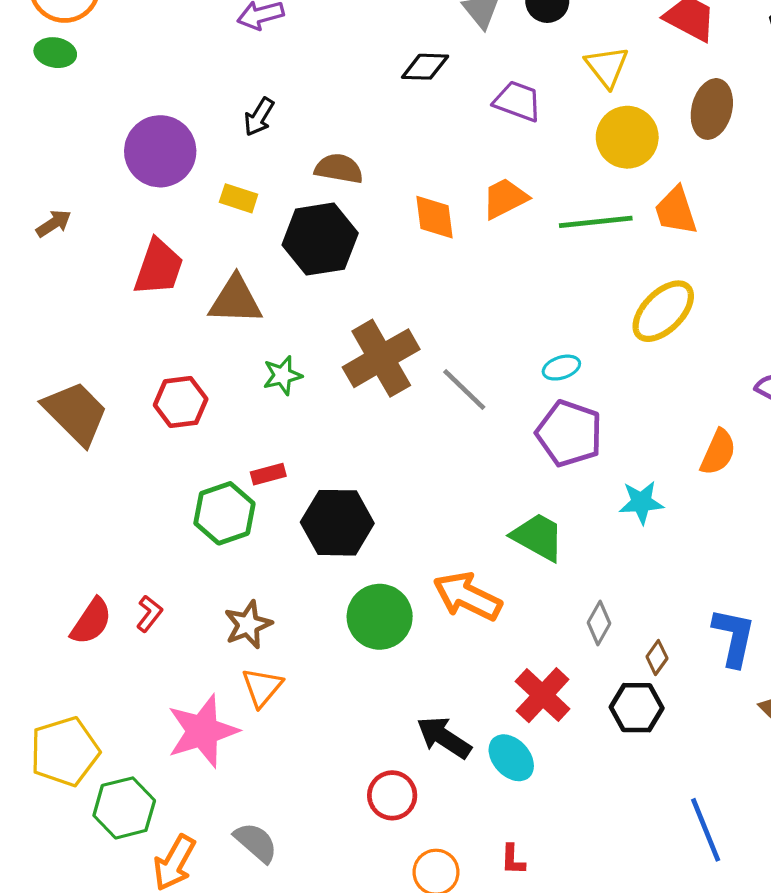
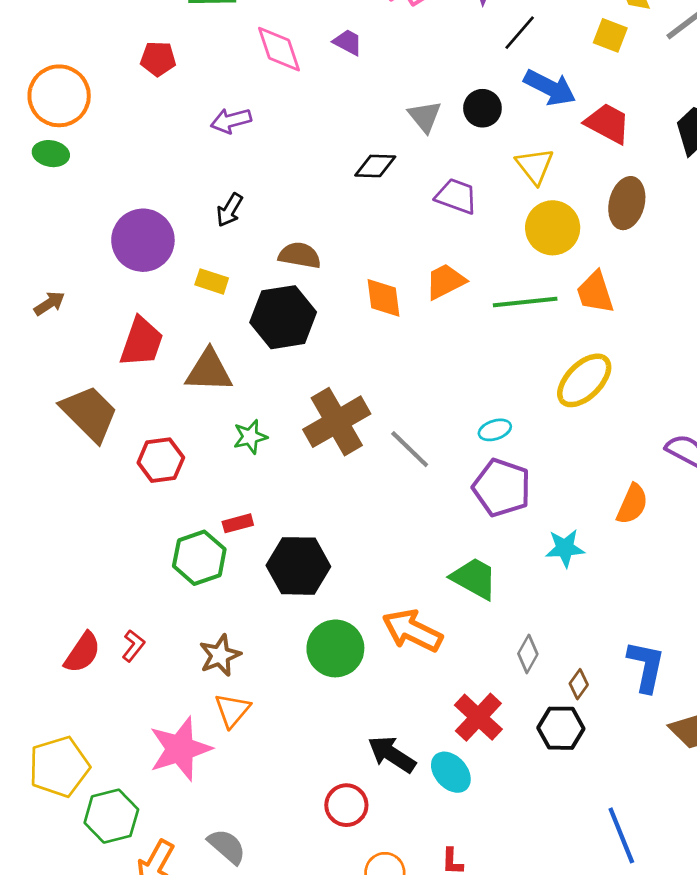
brown trapezoid: (76, 413) -> (89, 413), moved

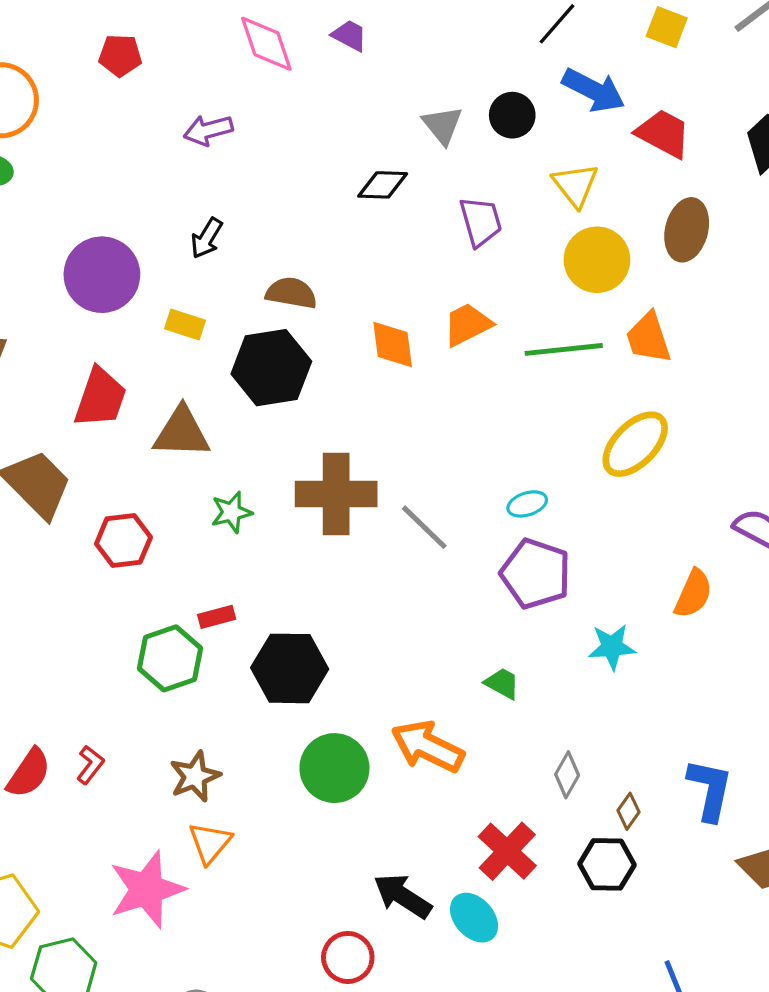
purple trapezoid: (456, 196) -> (481, 222), turned 54
brown cross: (337, 422) -> (336, 494), turned 30
green trapezoid: (474, 578) -> (502, 683), size x0.6

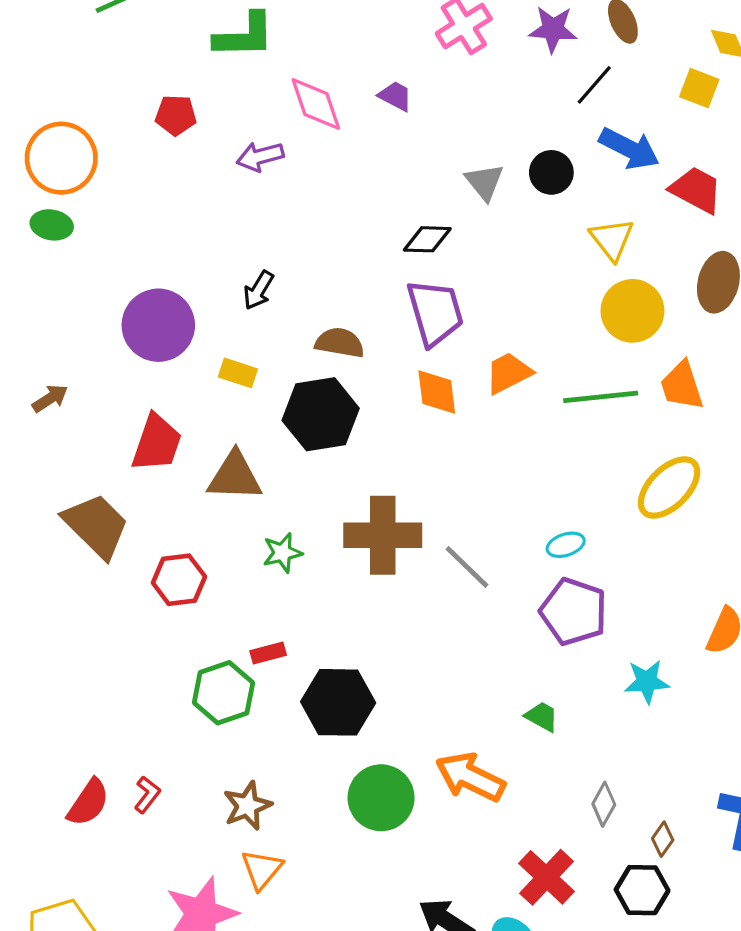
purple arrow: (208, 130) -> (260, 157), moved
purple trapezoid: (481, 222) -> (435, 312), moved, size x1.4

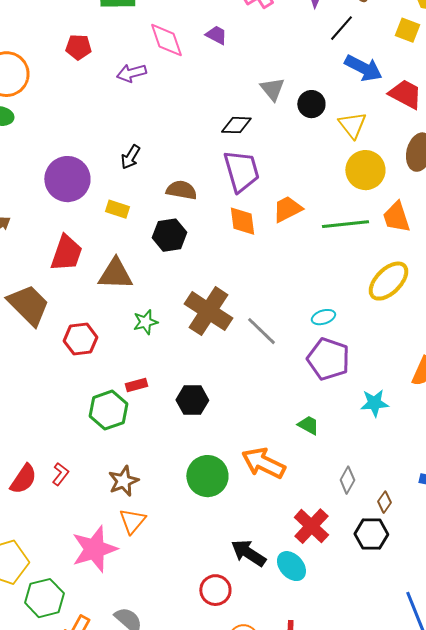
black circle: (551, 172) -> (311, 104), moved
black hexagon: (321, 414) -> (169, 235), size x0.7
brown cross: (383, 535) -> (208, 311), turned 33
black hexagon: (338, 702) -> (192, 400), moved, size x0.7

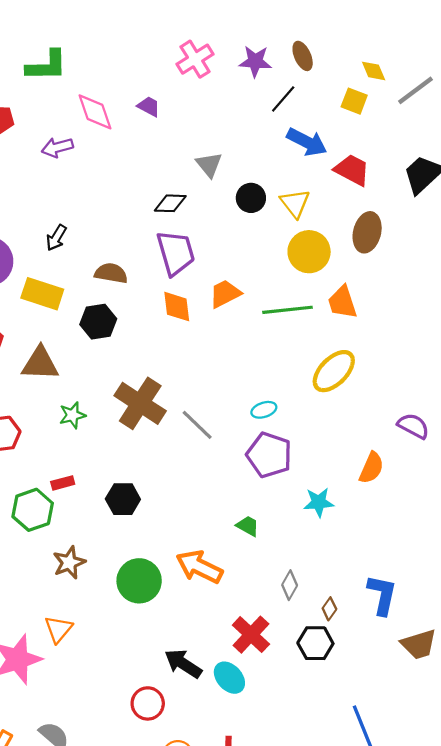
black circle: (311, 104) -> (251, 198), moved
yellow rectangle: (117, 209) -> (42, 294), size x1.6
brown star: (123, 481) -> (69, 563), moved

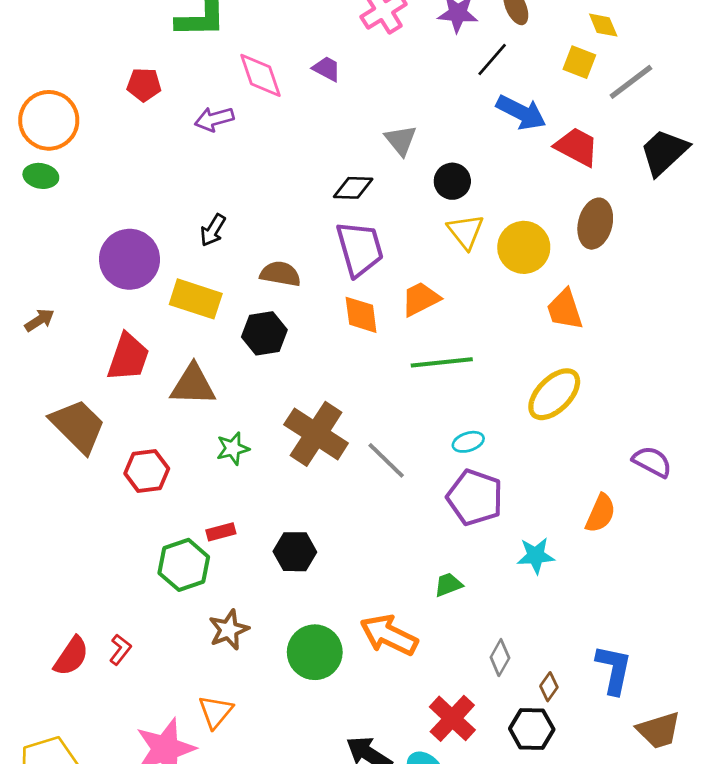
gray line: (416, 90) -> (631, 82), moved
yellow triangle: (295, 203) -> (466, 231), moved
green line: (288, 310) -> (442, 362), moved
green trapezoid: (248, 526) -> (448, 585), turned -50

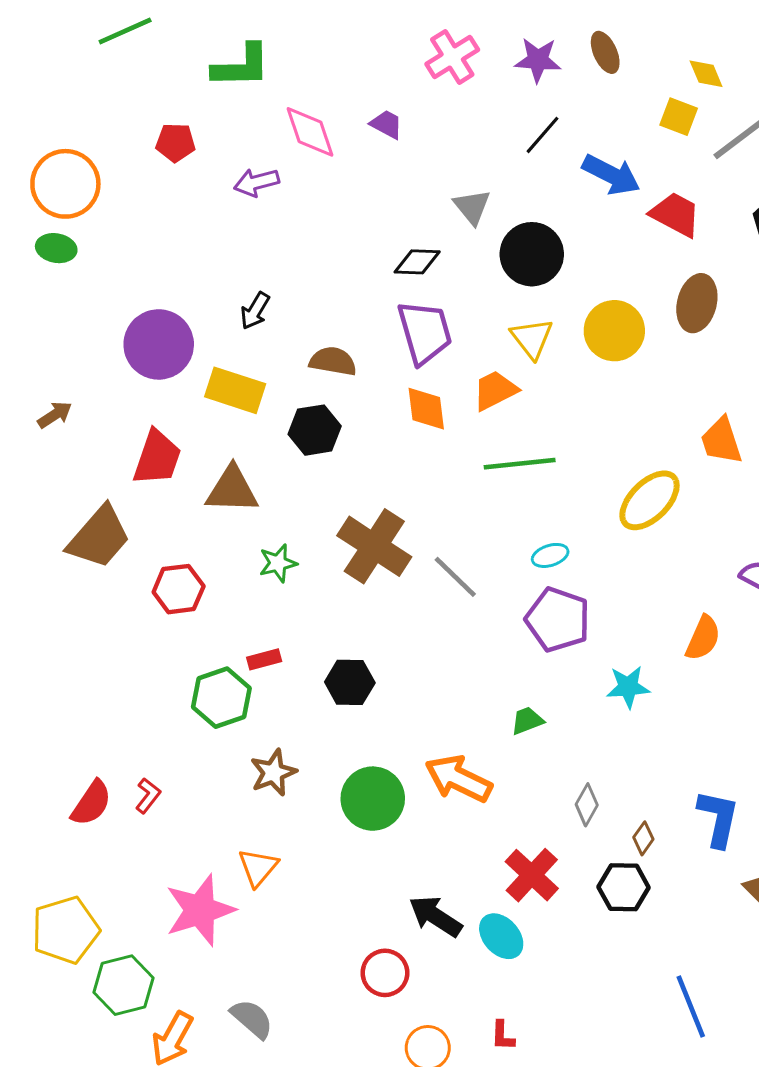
black line: (492, 59) -> (542, 135), moved
black circle: (452, 181) -> (532, 254), size x1.5
yellow triangle: (466, 231) -> (532, 338), moved
orange trapezoid: (565, 310) -> (721, 441), moved
brown trapezoid: (78, 426) -> (99, 537), turned 86

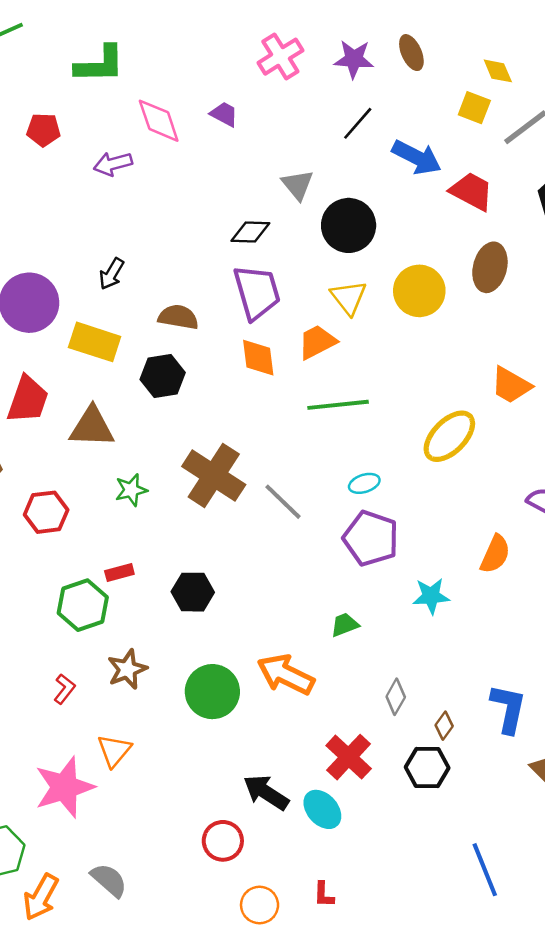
orange trapezoid: (721, 441) -> (511, 385), turned -42
red L-shape: (148, 796) -> (64, 689), moved

